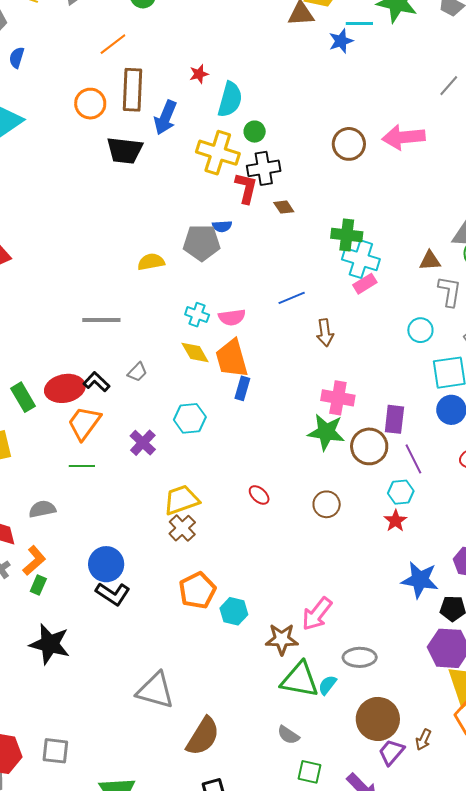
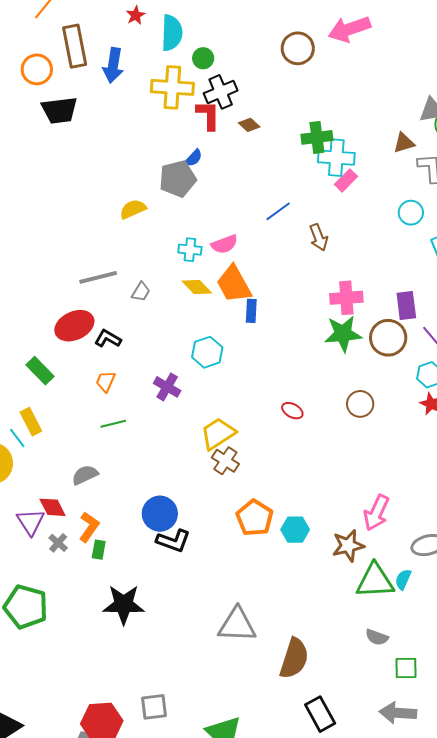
black trapezoid: (125, 150) -> (60, 110), moved
blue semicircle: (222, 226) -> (194, 158), turned -30
gray trapezoid: (137, 372) -> (141, 292), moved
red ellipse: (65, 388) -> (74, 326), moved
orange trapezoid: (84, 423) -> (106, 382), size x0.6

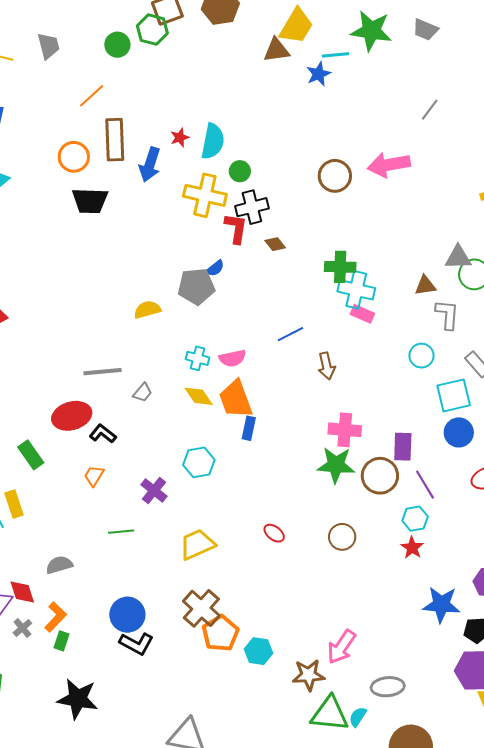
red star: (136, 15) -> (180, 137), moved
pink rectangle: (346, 180) -> (362, 314), turned 60
green line: (113, 424) -> (121, 532), moved
brown cross: (225, 461) -> (201, 608), moved, size x1.4

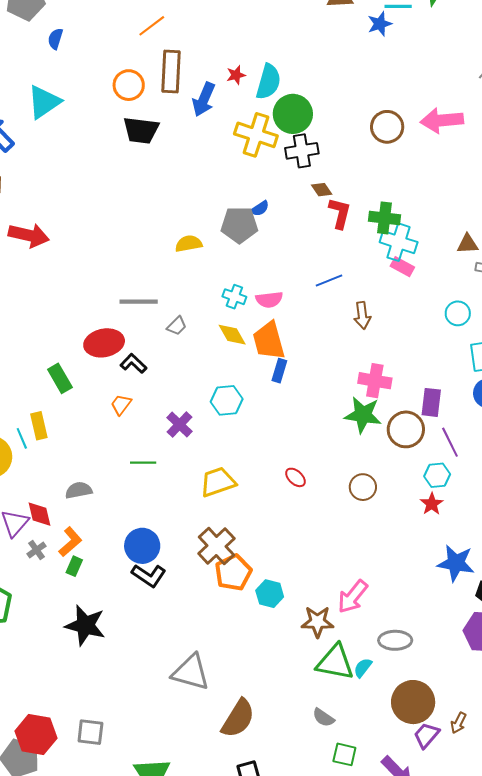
green circle: (240, 171) -> (293, 114), size x1.8
red L-shape: (236, 228) -> (340, 213), moved

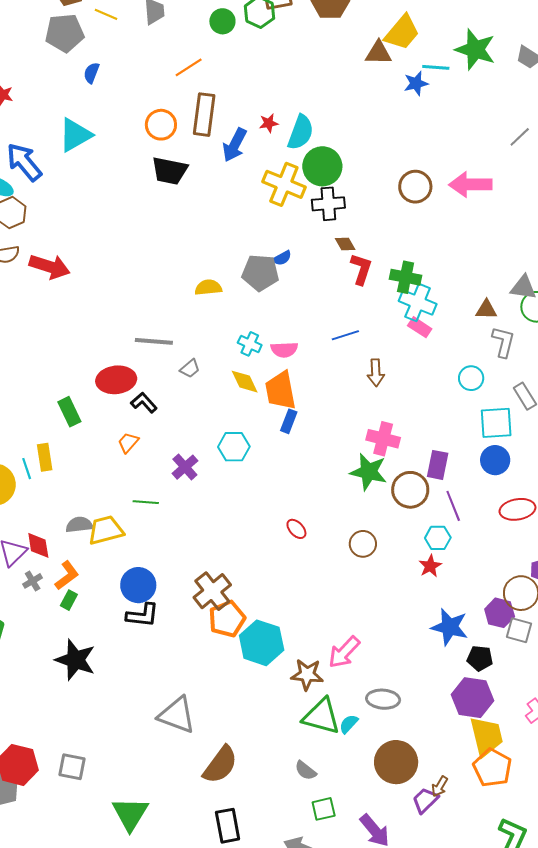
yellow trapezoid: (218, 482) -> (106, 530), moved
black L-shape: (149, 575) -> (142, 615), turned -32
cyan hexagon: (270, 594) -> (262, 643), size x1.6
purple trapezoid: (426, 735) -> (425, 800), moved
green square: (344, 754) -> (324, 809), turned -30

